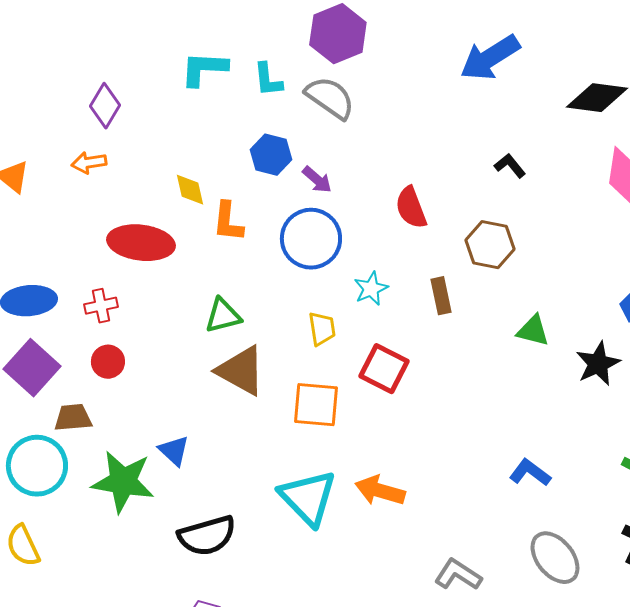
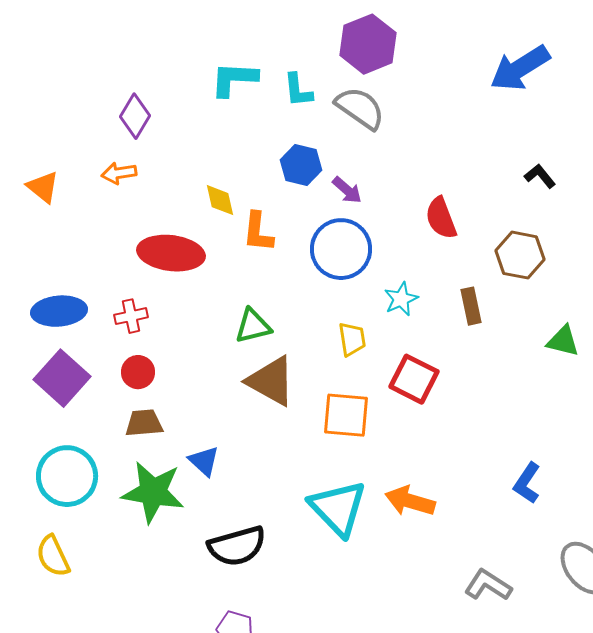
brown trapezoid: (73, 418) -> (144, 423), moved
blue L-shape: (530, 473) -> (527, 483), moved, turned -93

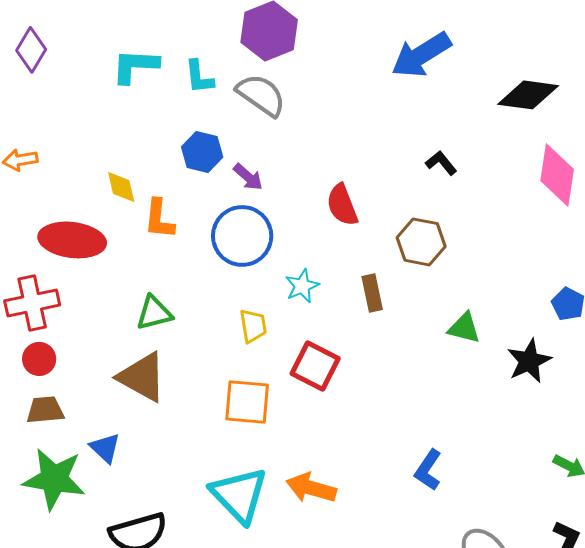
purple diamond: (135, 116) -> (31, 50), moved
red cross: (131, 316) -> (32, 303), size x1.6
brown triangle: (271, 381) -> (142, 377), moved

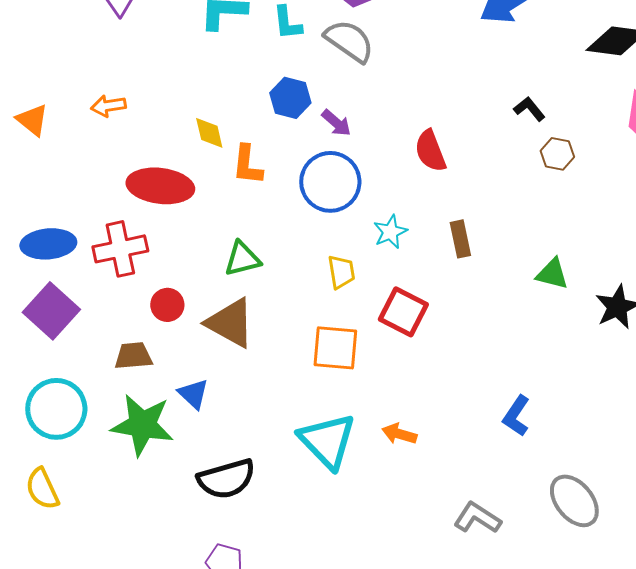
brown hexagon: (421, 242) -> (557, 154), moved, size x0.7
red circle: (39, 359) -> (167, 305), moved
orange arrow: (311, 488) -> (399, 434), size x0.7

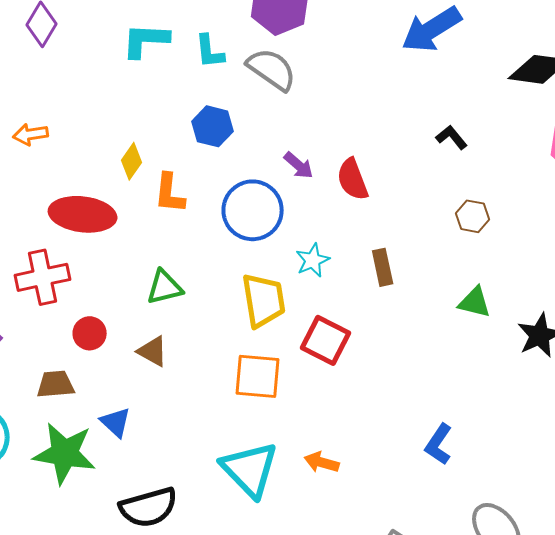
purple arrow: (336, 123) -> (299, 165), moved
yellow diamond: (209, 133) -> (132, 161), turned 48
brown hexagon: (557, 154) -> (473, 216), moved
yellow trapezoid: (341, 272) -> (264, 300), size x1.6
brown triangle: (230, 323) -> (153, 351), size x0.6

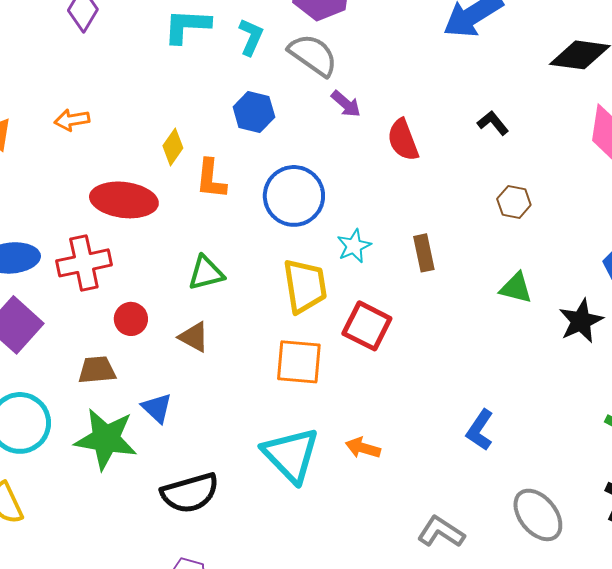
cyan L-shape: (210, 51) -> (251, 37), turned -150
purple arrow: (299, 165) -> (346, 104), moved
red semicircle: (353, 179) -> (403, 140), moved

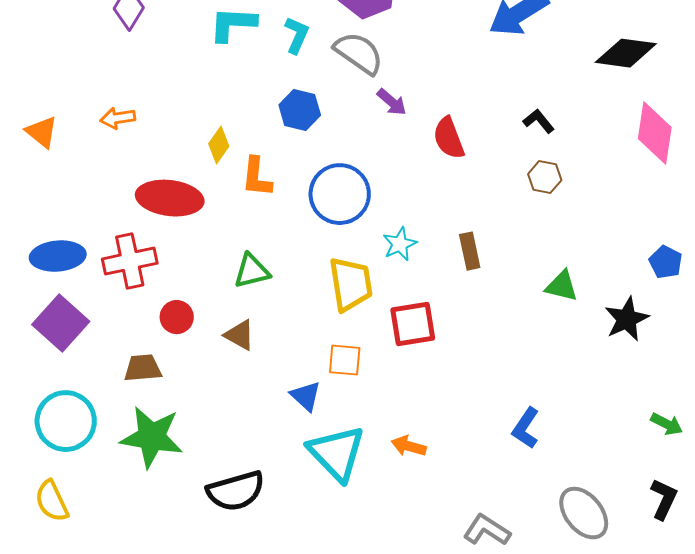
brown hexagon: (514, 202) -> (545, 177), moved
red square: (367, 326) -> (413, 324), turned -36
orange square: (299, 362) -> (345, 360), size x0.7
blue triangle: (157, 408) -> (306, 396), moved

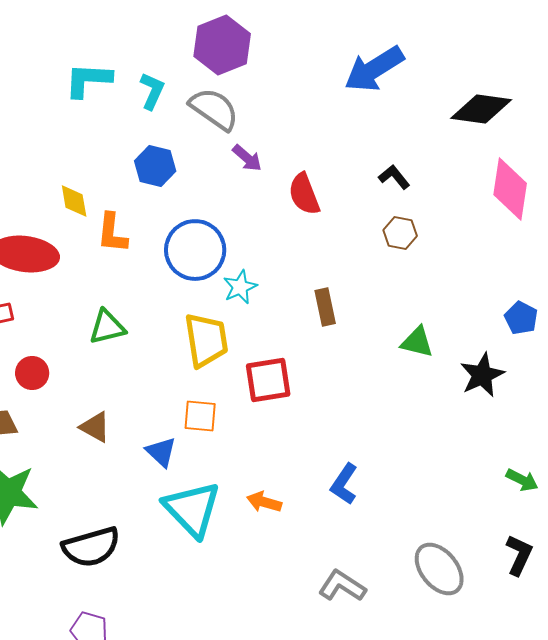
yellow diamond: (219, 145) -> (74, 201), turned -45
cyan star: (400, 244) -> (240, 287), moved
brown triangle: (240, 335) -> (95, 427), moved
blue L-shape: (526, 428) -> (344, 484), moved

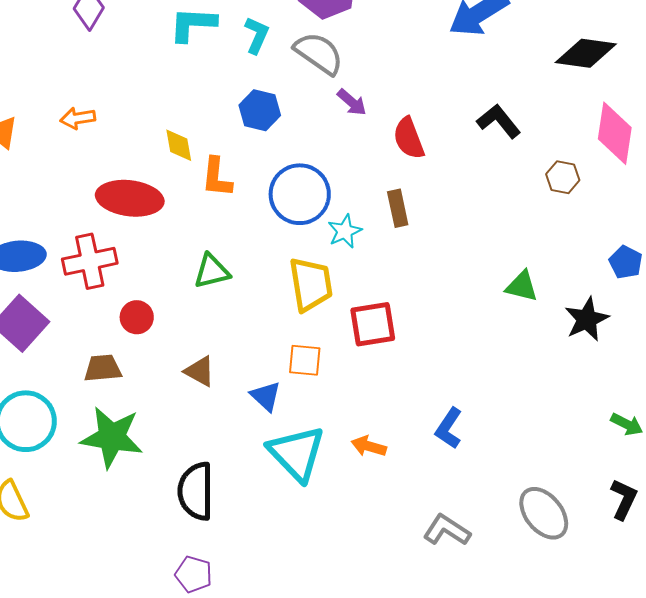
black L-shape: (394, 177) -> (499, 121), size x1.4
brown hexagon: (400, 233) -> (563, 177), moved
brown rectangle: (325, 307) -> (398, 208), moved
black semicircle: (91, 547) -> (196, 491), turned 106

